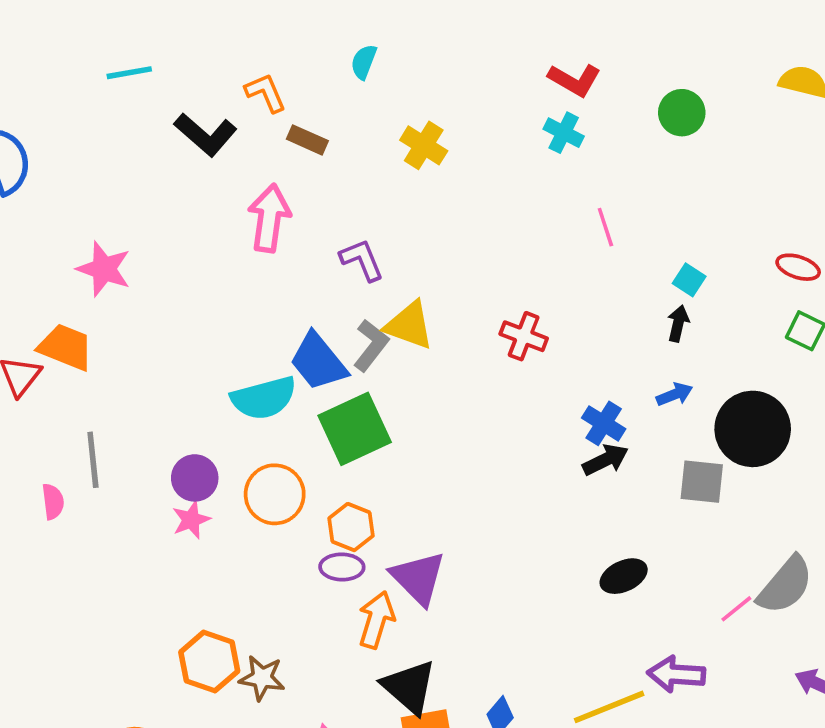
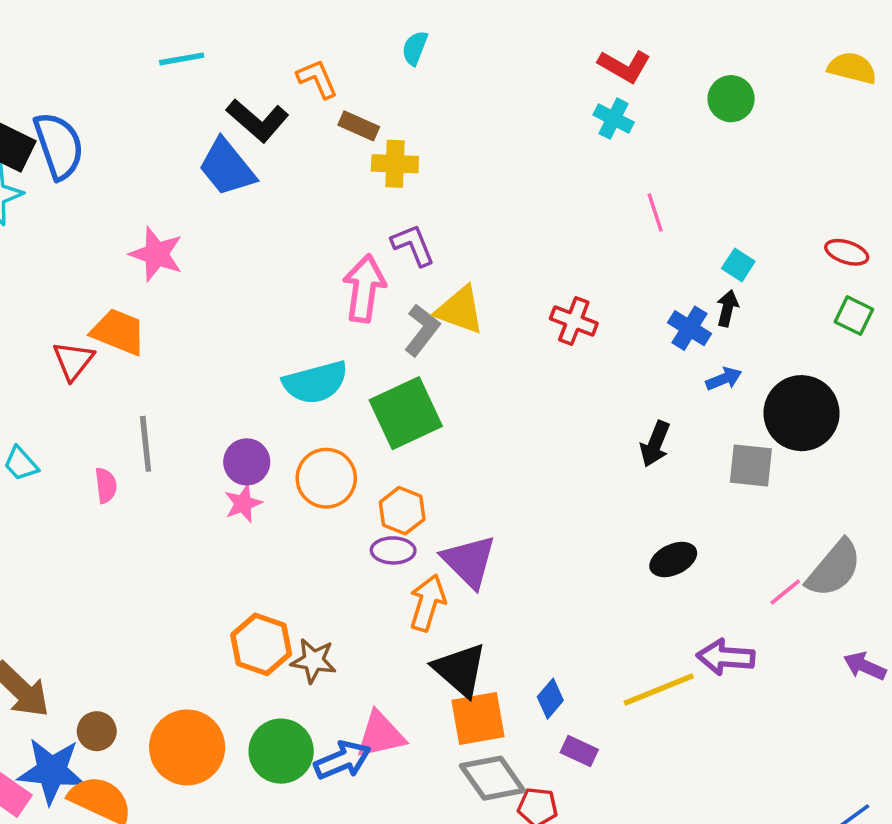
yellow cross: (424, 145) -> (395, 164), moved, turned -30
pink arrow: (269, 218) -> (364, 288), moved
blue trapezoid: (318, 362) -> (227, 167), moved
blue cross: (604, 423) -> (689, 328), moved
black arrow: (605, 460) -> (655, 444), turned 138

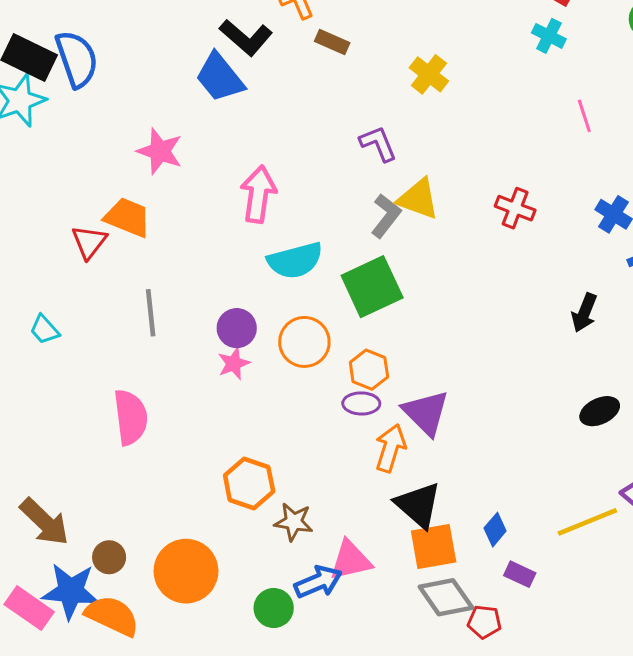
yellow cross: (395, 164) -> (429, 74), moved, turned 36
pink arrow: (364, 288) -> (258, 194), moved
pink semicircle: (106, 485) -> (131, 417), moved, size x1.8
brown star: (314, 661) -> (294, 522), moved
green circle: (281, 751) -> (274, 608), moved, size x0.7

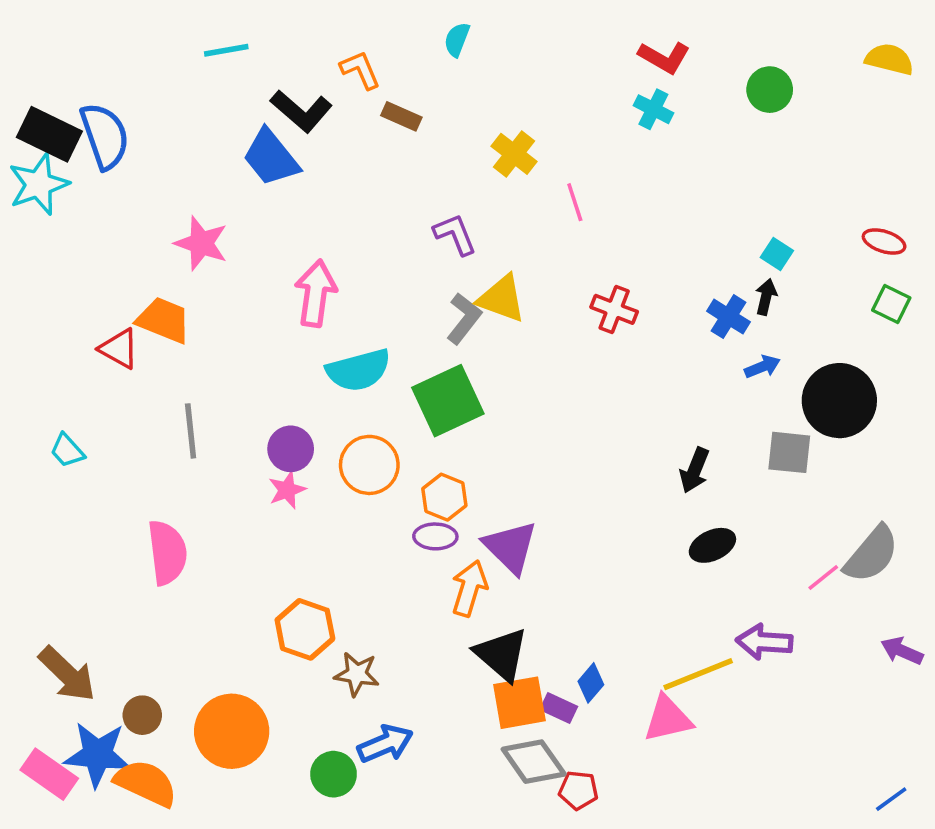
pink line: (584, 116) -> (575, 202), moved
red triangle: (89, 242) -> (119, 349), turned -39
black arrow: (584, 313) -> (695, 470), moved
pink triangle: (351, 560) -> (668, 719), moved
purple rectangle: (520, 574) -> (559, 708), moved

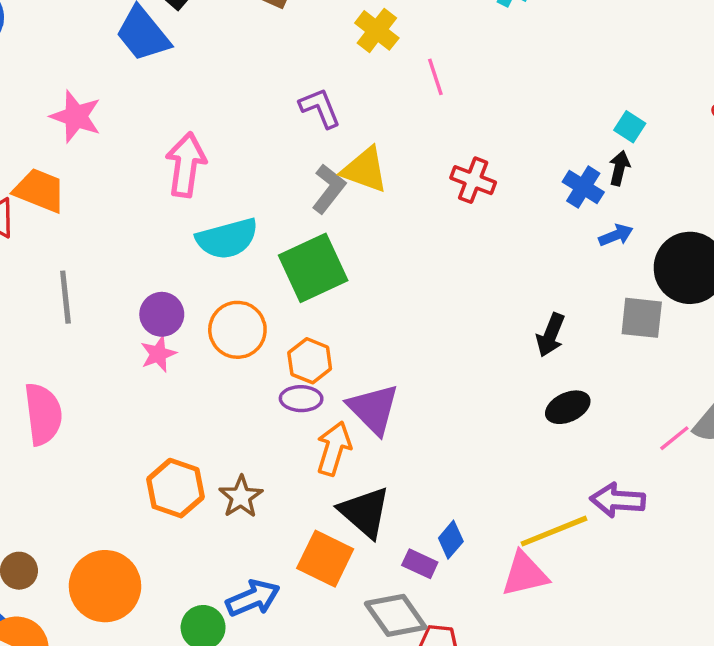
brown star: (357, 674) -> (241, 497), moved, turned 30
orange square: (519, 703) -> (325, 559), moved, turned 36

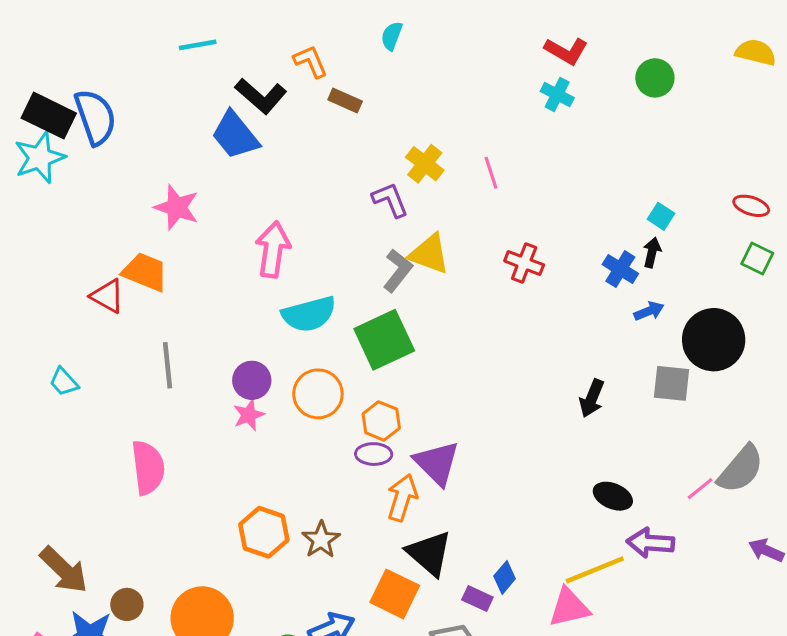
yellow cross: (377, 30) -> (425, 164), moved
black ellipse: (568, 407) -> (613, 496), moved, turned 48

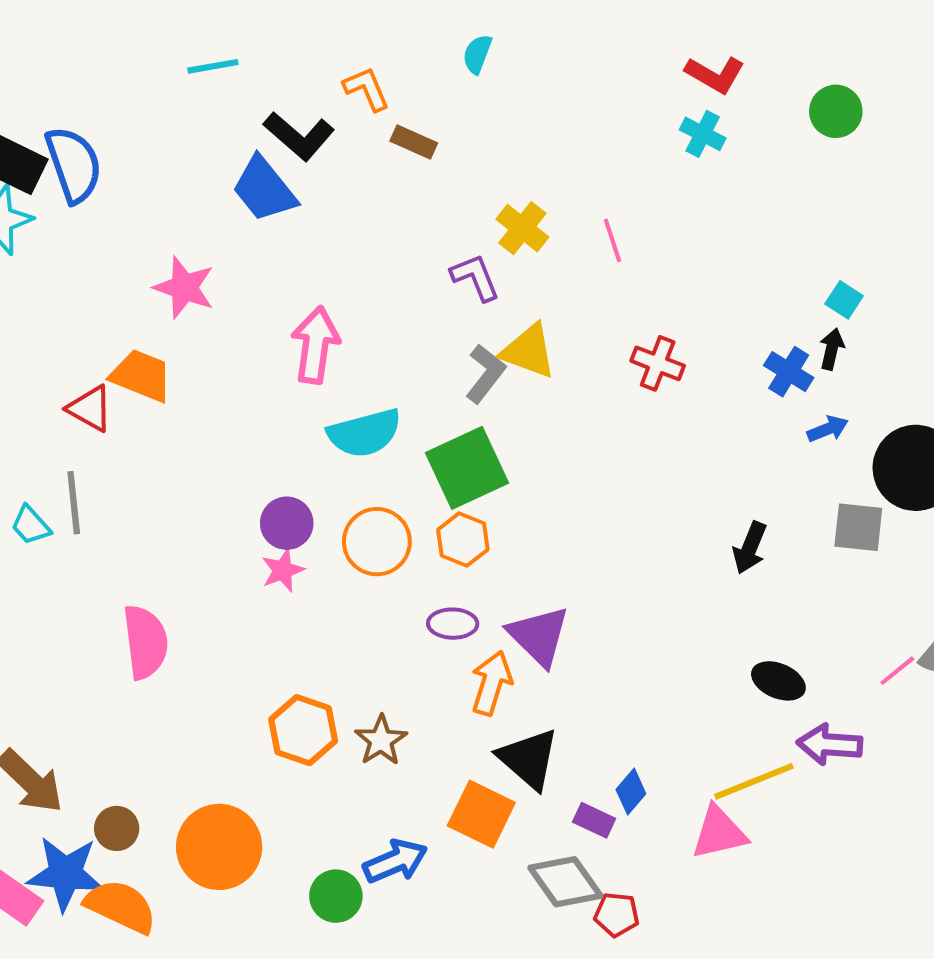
gray line: (168, 365) -> (74, 503), moved
orange hexagon: (381, 421) -> (463, 540), moved

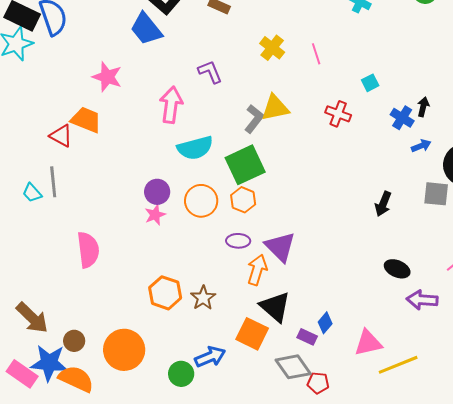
purple L-shape: (475, 277) -> (210, 72), moved
cyan square: (844, 300) -> (370, 83), moved, turned 30
yellow triangle: (528, 351) -> (275, 108), turned -32
yellow line: (754, 781) -> (398, 365), moved

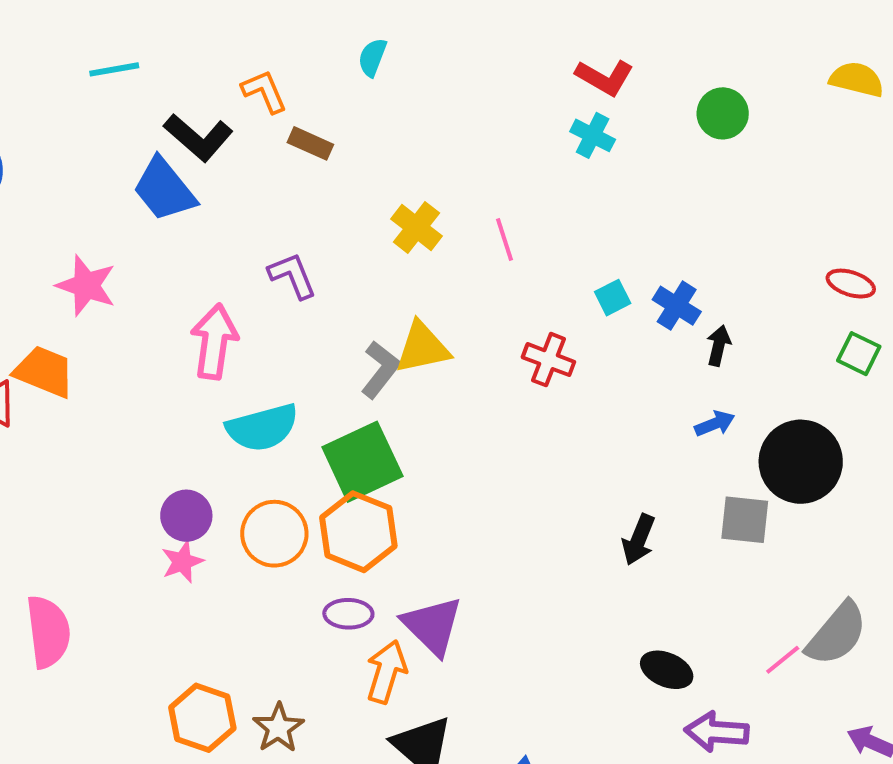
blue cross: (402, 118) -> (677, 306), moved
orange hexagon: (243, 200) -> (358, 532), size x1.5

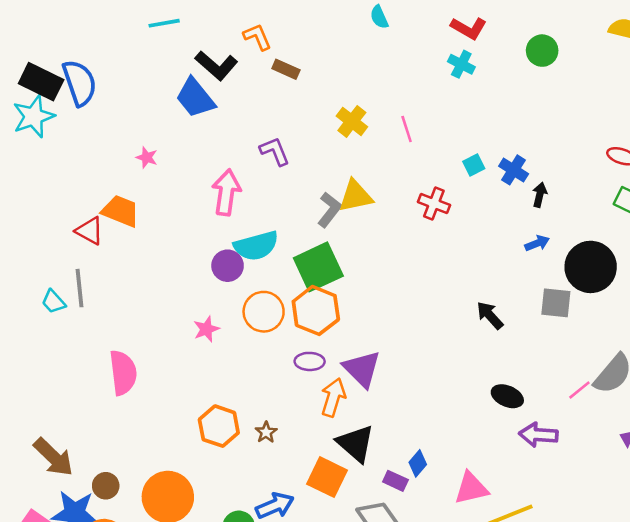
cyan semicircle: (372, 57) -> (379, 17), moved, turned -45
pink star: (86, 286) -> (147, 157), size x0.6
purple circle: (186, 516) -> (228, 266), moved
black arrow: (639, 540) -> (490, 315), turned 116
brown star: (278, 728) -> (266, 432), size x0.7

